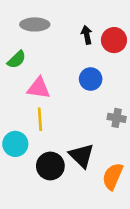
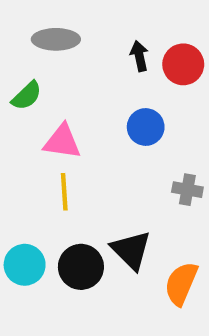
cyan circle: (15, 144) -> (25, 265), moved

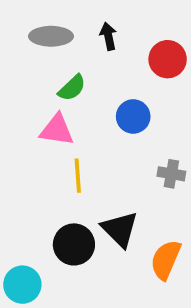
black arrow: (139, 56) -> (108, 36), moved
green semicircle: (27, 96) -> (72, 88), moved
yellow line: (64, 192) -> (78, 176), moved
cyan circle: (25, 265) -> (22, 285), moved

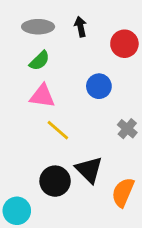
green semicircle: (72, 88) -> (39, 61), moved
gray cross: (171, 174) -> (127, 129), turned 30
yellow line: (78, 176) -> (58, 130), turned -45

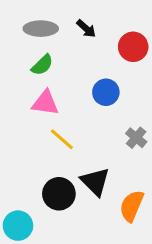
black arrow: (81, 27) -> (86, 29), turned 144

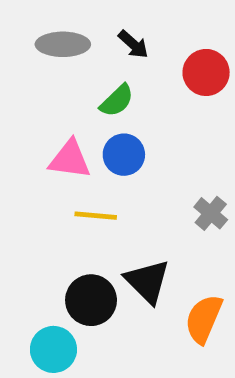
green semicircle: (42, 65) -> (117, 101), moved
blue circle: (106, 92) -> (124, 155), moved
yellow line: (62, 139) -> (96, 216), turned -36
cyan circle: (18, 226) -> (53, 349), moved

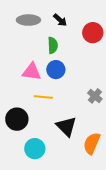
green semicircle: (117, 101) -> (53, 45), turned -49
black circle: (91, 300) -> (17, 119), moved
cyan circle: (53, 349) -> (35, 149), moved

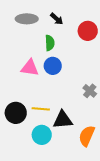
yellow line: (43, 97) -> (41, 109), moved
black triangle: (66, 126) -> (63, 120), turned -50
cyan circle: (35, 149) -> (42, 135), moved

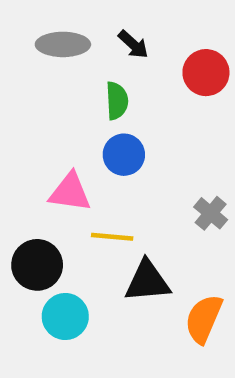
pink triangle: (30, 68) -> (70, 192), moved
yellow line: (41, 109) -> (112, 237), moved
cyan circle: (42, 135) -> (65, 316), moved

